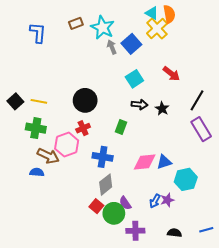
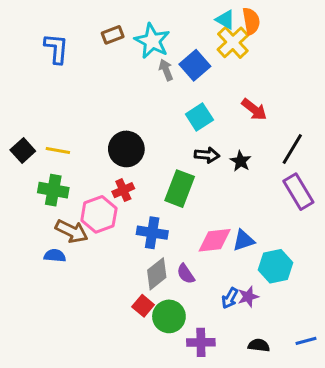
green rectangle: (121, 127) -> (180, 189), size x1.6
purple semicircle: (125, 203) -> (186, 274), moved

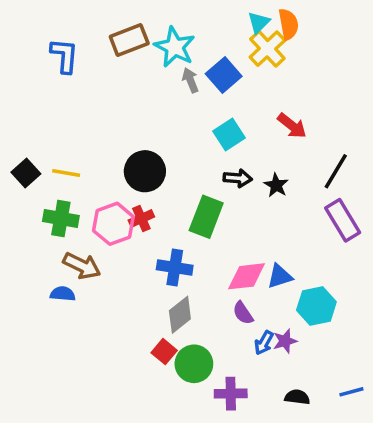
cyan triangle: (225, 20) -> (259, 22), turned 45
brown rectangle: (113, 35) -> (129, 40), size x1.5
pink hexagon: (99, 214) -> (113, 224), moved
purple semicircle: (186, 274) -> (243, 313), moved

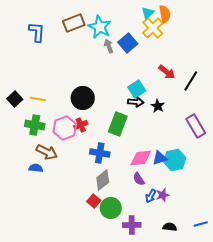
cyan square: (229, 134) -> (137, 89), moved
black line: (336, 171) -> (191, 81), moved
cyan hexagon: (316, 306) -> (175, 160), moved

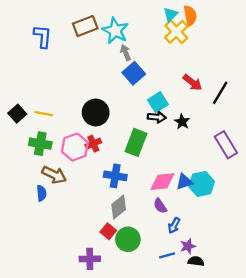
blue square: (128, 43) -> (134, 73), moved
blue semicircle: (36, 168) -> (41, 193), turned 80
purple star: (163, 195) -> (188, 246), moved
blue line: (201, 224) -> (167, 255), moved
purple cross: (132, 225) -> (90, 259), moved

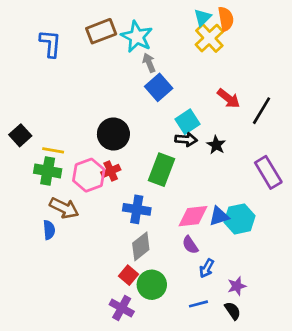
yellow line: (44, 114) -> (53, 150), moved
purple star: (188, 246) -> (237, 286), moved
purple cross: (90, 259) -> (122, 308), moved, turned 30
black semicircle: (196, 261) -> (233, 311), turned 49

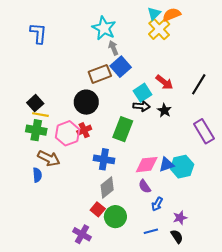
orange semicircle: (226, 19) -> (172, 15), turned -102
brown rectangle: (101, 31) -> (100, 74), moved
red arrow: (229, 98) -> (164, 82), moved
black square: (20, 135) -> (35, 103), moved
purple cross: (122, 308) -> (82, 234), moved

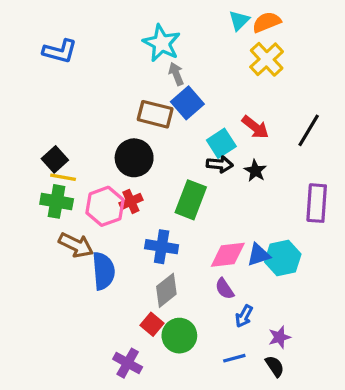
yellow cross: (159, 29) -> (267, 59), moved
blue L-shape: (38, 33) -> (60, 51), turned 100
brown rectangle: (100, 74) -> (155, 114), turned 35
purple rectangle: (204, 131) -> (317, 203), turned 35
blue semicircle: (37, 175) -> (103, 271), moved, size x1.6

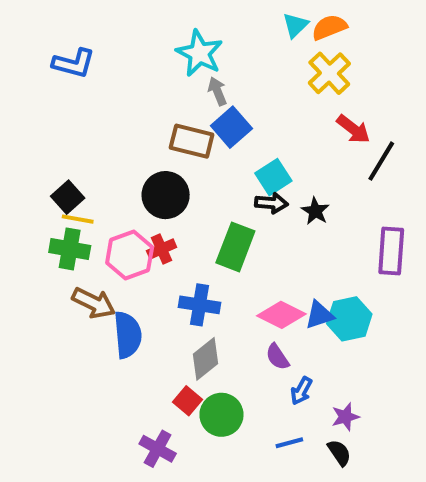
red arrow: (255, 127) -> (353, 129), moved
pink diamond: (228, 255) -> (281, 315), turned 33

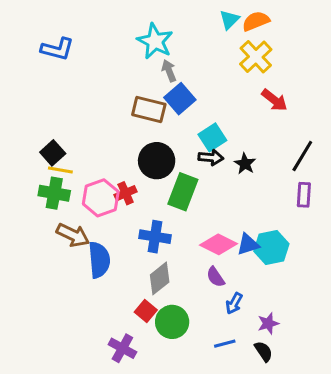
black line: (381, 161) -> (302, 156), moved
black circle: (166, 195) -> (157, 161), moved
purple rectangle: (391, 251) -> (304, 195), size x0.7

